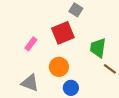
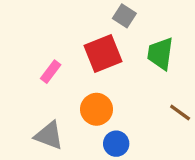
green trapezoid: (98, 48) -> (160, 54), moved

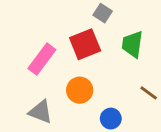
pink rectangle: (51, 72) -> (42, 59), size x1.6
blue circle: (116, 144) -> (111, 119), moved

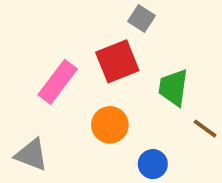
green trapezoid: (132, 44) -> (173, 88), moved
gray triangle: (40, 112) -> (31, 155), moved

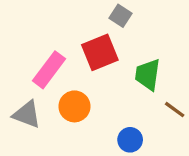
orange circle: (110, 125) -> (74, 106), moved
gray triangle: (31, 155) -> (27, 114), moved

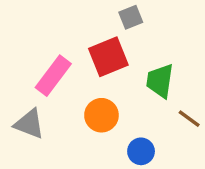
gray square: (121, 16) -> (131, 17), turned 35
orange circle: (74, 106) -> (101, 115), moved

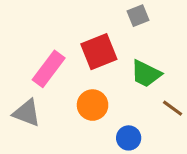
gray square: (131, 17) -> (138, 16), moved
green trapezoid: (160, 81) -> (146, 74), turned -72

